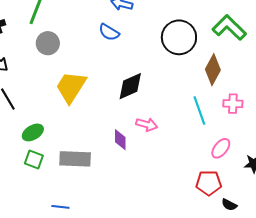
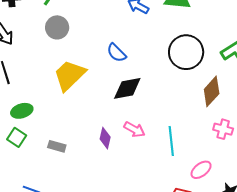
blue semicircle: (109, 32) -> (116, 53), moved
cyan line: (199, 110) -> (171, 141), moved
gray rectangle: (75, 159) -> (57, 146), size x0.6

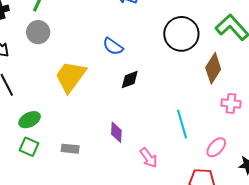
gray circle: (57, 27) -> (38, 32), moved
black diamond: (127, 88) -> (130, 80), size x0.7
pink arrow: (134, 129) -> (149, 158), moved, turned 35

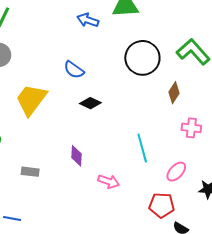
brown diamond: (213, 68) -> (174, 93), size x0.7
black diamond: (130, 80) -> (90, 103), turned 45
pink arrow: (149, 158) -> (109, 181), turned -35

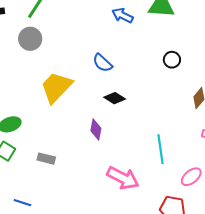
black circle: (142, 58) -> (172, 60), size x0.5
purple diamond: (76, 156) -> (96, 130), moved
pink arrow: (109, 181) -> (123, 178), size x1.5

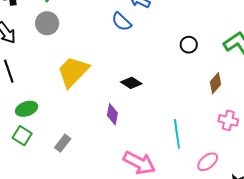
blue semicircle: (102, 63) -> (121, 22), moved
gray rectangle: (46, 159) -> (63, 143), turned -66

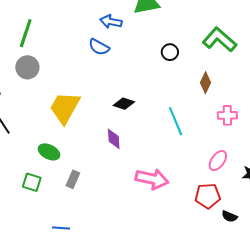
green ellipse: (27, 109) -> (49, 152), moved, turned 60
cyan line: (177, 134) -> (176, 121), moved

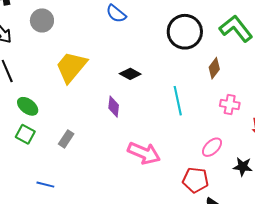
black circle: (170, 52) -> (185, 32), size x2.0
green ellipse: (49, 152) -> (28, 106), moved

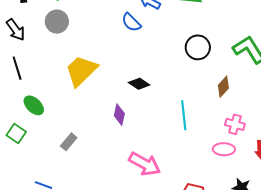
black circle: (185, 32) -> (198, 47), size x0.7
green square: (25, 134) -> (16, 134), moved
pink ellipse: (212, 147) -> (224, 149), moved, turned 40

